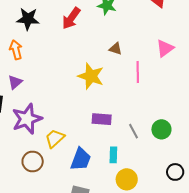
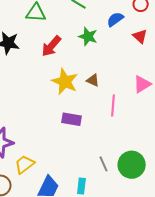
yellow star: (91, 76) -> (65, 82), moved
purple rectangle: (102, 119) -> (72, 119), moved
green circle: (161, 129) -> (132, 165), size x1.4

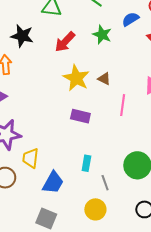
yellow trapezoid: (24, 164) -> (31, 158), turned -50
gray line: (103, 164) -> (105, 183), moved
cyan rectangle: (81, 186) -> (86, 163), moved

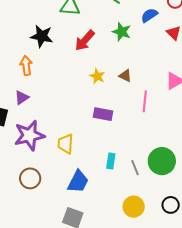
yellow star: (76, 78) -> (97, 76), size x0.6
yellow trapezoid: (31, 158) -> (66, 144), moved
gray line: (105, 183) -> (135, 168), moved
yellow circle: (95, 209) -> (134, 207), moved

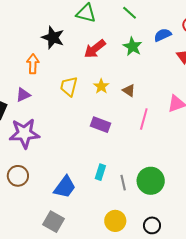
yellow trapezoid: (66, 144) -> (69, 86), moved

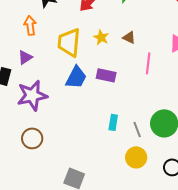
yellow trapezoid: (69, 86) -> (69, 42), size x1.4
blue trapezoid: (65, 187) -> (76, 77), moved
yellow circle: (115, 221) -> (136, 157), moved

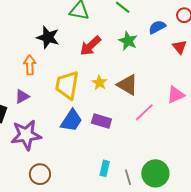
brown triangle: (129, 37) -> (127, 85), size x1.6
pink line: (148, 63) -> (144, 112), turned 35
brown circle: (32, 138) -> (40, 174), moved

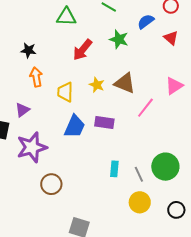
black star: (48, 37) -> (28, 50), moved, size x0.7
orange arrow: (30, 65) -> (36, 77), moved
yellow trapezoid: (67, 85) -> (65, 92), size x0.7

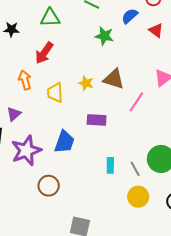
black star: (28, 50) -> (11, 29), moved
red arrow: (82, 50) -> (44, 53), moved
blue trapezoid: (75, 126) -> (64, 142), moved

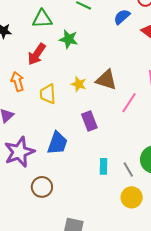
green star: (104, 36) -> (69, 39), moved
purple rectangle: (97, 120) -> (89, 121), turned 66

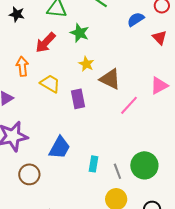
yellow star: (79, 84) -> (86, 64), moved
yellow trapezoid: (48, 94) -> (50, 84), turned 115
purple rectangle: (89, 121) -> (78, 99), moved
blue trapezoid: (57, 143) -> (60, 148), moved

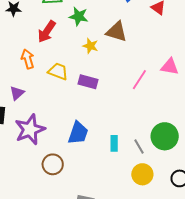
brown triangle: (110, 79) -> (117, 32), moved
pink triangle: (159, 86) -> (170, 67), moved, turned 48
purple rectangle: (78, 99) -> (88, 82), turned -54

